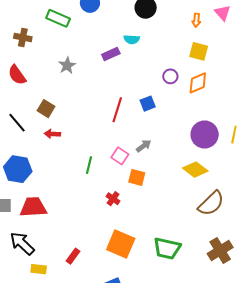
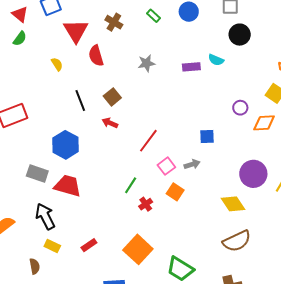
green rectangle: (58, 18) -> (154, 16), size x0.6
blue square: (148, 104) -> (207, 136), moved
red line: (117, 110) -> (148, 141), moved
green line: (89, 165) -> (131, 185), moved

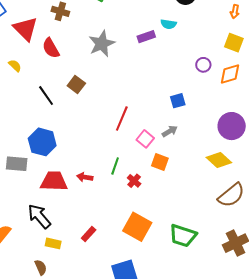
gray star: (146, 63) -> (102, 44), size x1.5
red arrow: (110, 123) -> (85, 177), moved
gray rectangle: (37, 173) -> (17, 164), moved

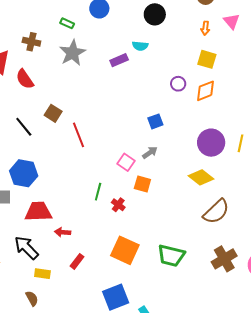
gray star: (102, 44) -> (72, 53), moved
red line: (122, 118) -> (79, 135), moved, turned -40
red arrow: (85, 177) -> (63, 232), moved

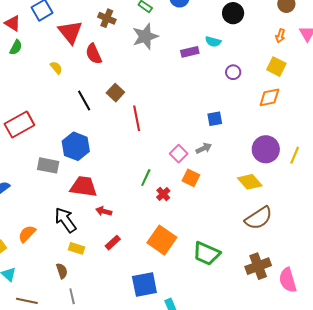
purple circle: (178, 84) -> (233, 72), moved

